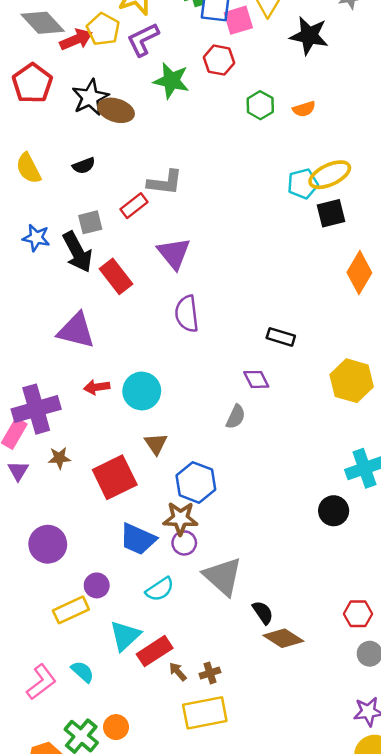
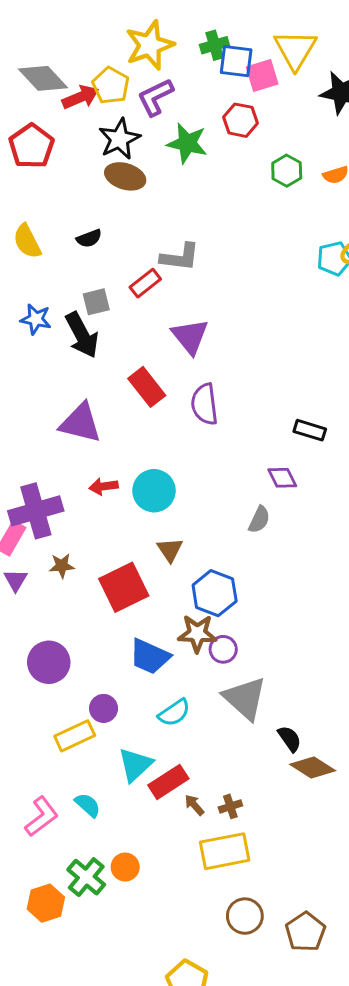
black star: (90, 97) -> (119, 139), moved
red rectangle: (116, 276) -> (147, 387), moved
purple circle: (184, 543) -> (223, 649), moved

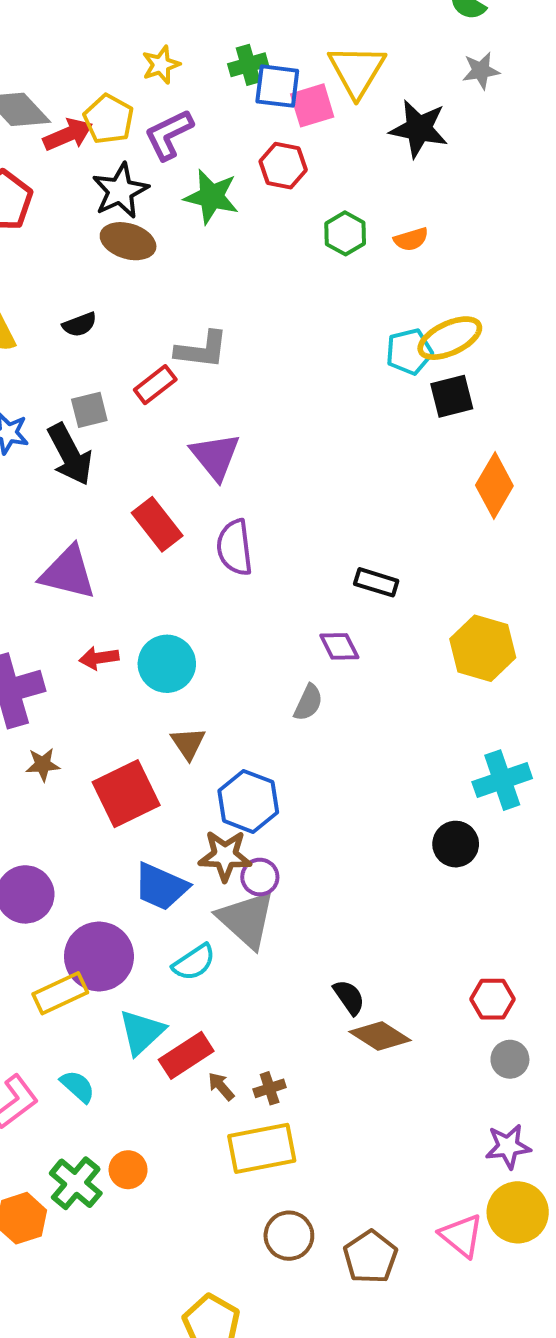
yellow star: (150, 45) -> (161, 65), size x0.6
gray triangle: (245, 698) -> (246, 920), moved
purple circle: (104, 708) -> (99, 956), size x1.8

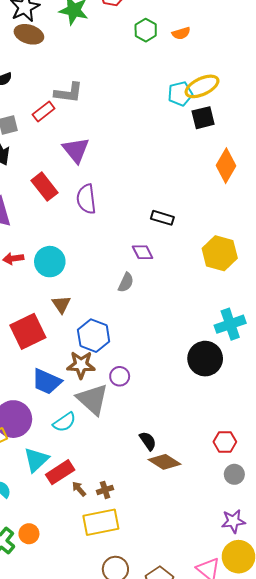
black circle: (456, 844) -> (205, 359), size x1.4
purple circle: (260, 877) -> (120, 376), moved

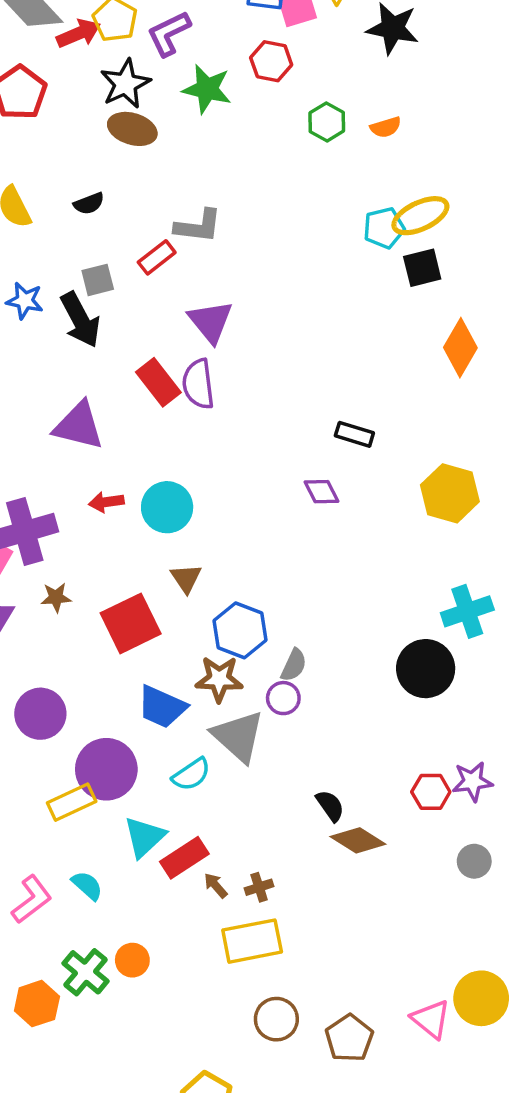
purple semicircle: (86, 199) -> (198, 384), moved
gray semicircle: (126, 282) -> (294, 665), moved
red hexagon: (225, 442) -> (431, 792), moved
purple star: (233, 521) -> (472, 781), moved

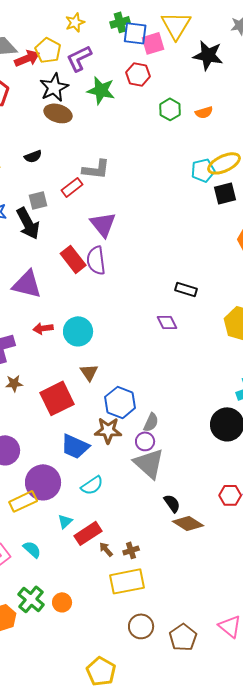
gray triangle: (238, 736) -> (149, 463), moved
cyan triangle: (144, 837) -> (65, 521), size x0.6
orange circle: (132, 960) -> (62, 602), moved

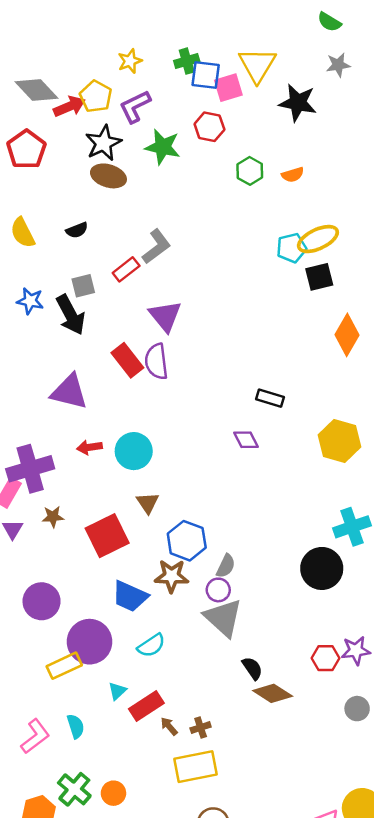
gray L-shape: (96, 169) -> (156, 247), turned -44
cyan semicircle: (32, 549) -> (76, 726), turned 30

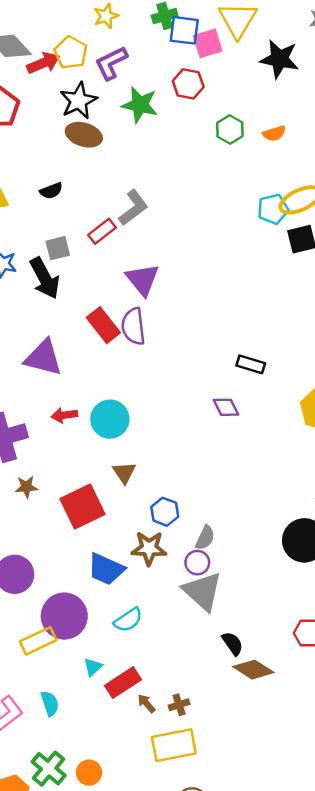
blue hexagon: (187, 541) -> (165, 512), size x0.7

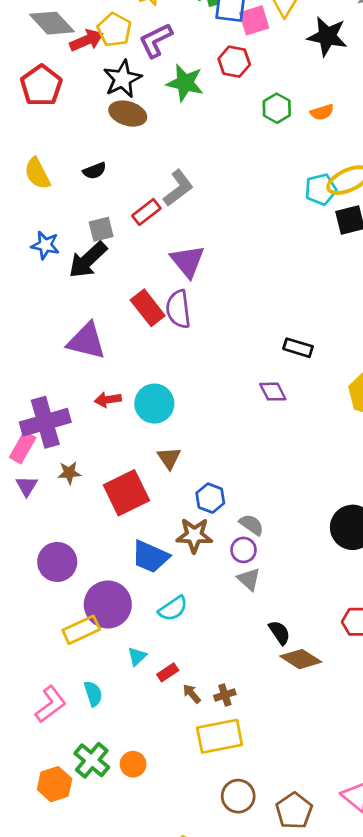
black arrow: (45, 278) -> (88, 260), turned 75
gray semicircle: (205, 538) -> (251, 525), turned -80
gray triangle: (203, 591) -> (249, 579), size x0.6
red rectangle: (123, 683) -> (168, 672), size x0.6

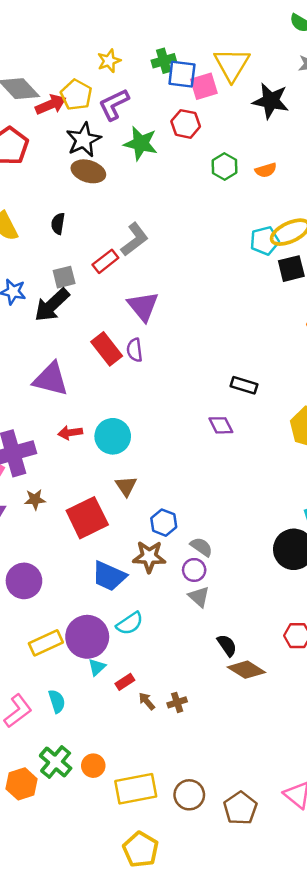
black semicircle: (94, 171) -> (58, 224), turned 120
purple semicircle: (178, 309) -> (135, 350), size x0.7
purple circle: (108, 605) -> (87, 637), moved
yellow rectangle: (220, 736) -> (136, 789), moved

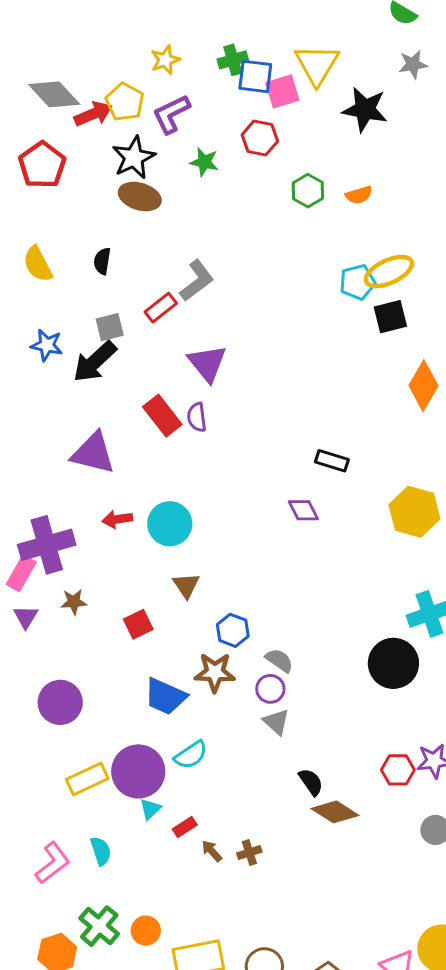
green star: (141, 143) -> (204, 162), size x0.7
red square: (87, 518) -> (138, 624), size x0.6

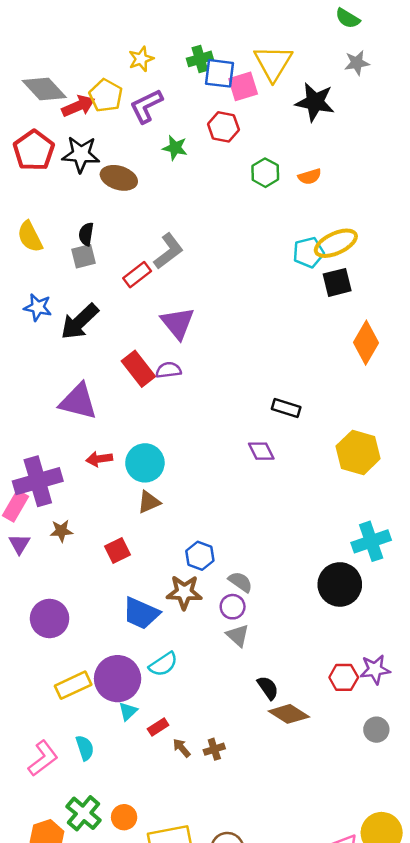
black star: (134, 157) -> (81, 154), moved, turned 30
gray square: (110, 327) -> (84, 256), moved
purple semicircle: (197, 417) -> (168, 370), turned 90
brown triangle: (186, 585) -> (149, 502), moved, turned 40

